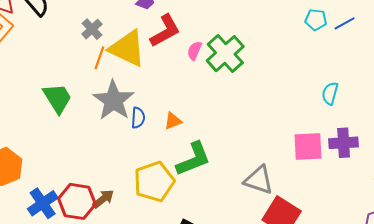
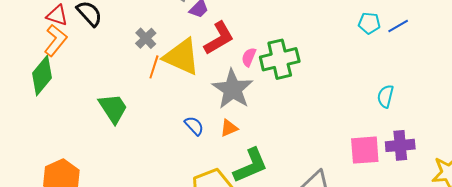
green cross: (225, 54) -> (280, 59), turned 30
gray star: (113, 100) -> (233, 89), moved
blue semicircle: (138, 118) -> (194, 126), turned -45

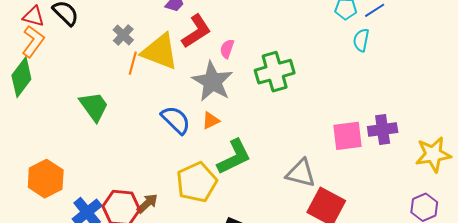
green cross: (280, 59) -> (275, 72), moved
cyan semicircle: (385, 96) -> (361, 40), moved
blue semicircle: (194, 126) -> (176, 120), size x1.5

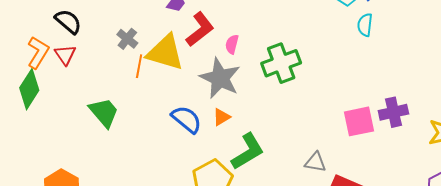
red triangle: (34, 16) -> (65, 55), moved, turned 45
gray triangle: (301, 173) -> (315, 162), size x0.7

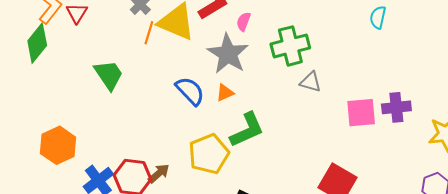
gray triangle: (315, 162) -> (311, 82), moved

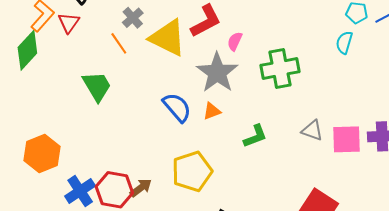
cyan semicircle: (378, 17) -> (344, 43), moved
orange line: (149, 33) -> (119, 43), moved, turned -55
gray triangle: (311, 82) -> (312, 131), moved
green L-shape: (247, 130) -> (255, 136), moved, size x0.7

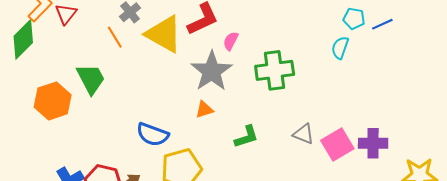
blue semicircle: (177, 107) -> (153, 135), moved, turned 148
pink square: (347, 139) -> (337, 145), turned -32
orange hexagon: (42, 154) -> (53, 101), moved

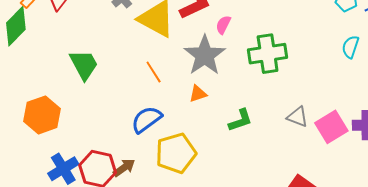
orange line: (115, 37) -> (154, 72), moved
cyan semicircle: (340, 48) -> (350, 47), moved
orange hexagon: (53, 101) -> (42, 115), moved
blue semicircle: (153, 135) -> (146, 119), turned 124

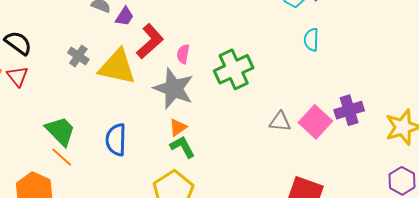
orange line: (154, 72) -> (62, 157), moved
blue semicircle: (146, 119) -> (116, 140), moved, turned -36
green L-shape: (240, 120) -> (183, 147), moved, turned -84

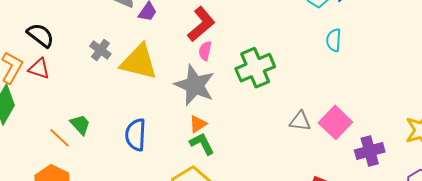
red L-shape: (150, 41) -> (201, 24), moved
red triangle: (18, 76) -> (39, 69), turned -35
purple cross: (349, 110) -> (370, 151), moved
green trapezoid: (60, 131) -> (80, 125), size x0.7
orange line: (62, 157) -> (60, 138), moved

